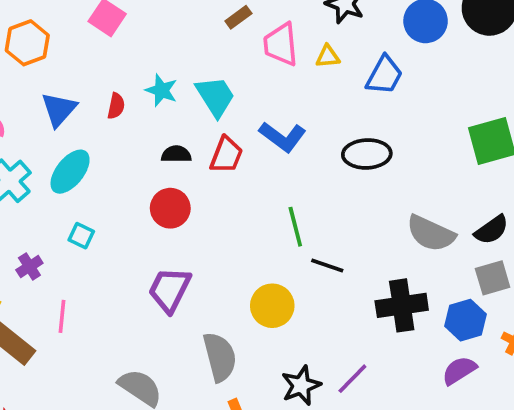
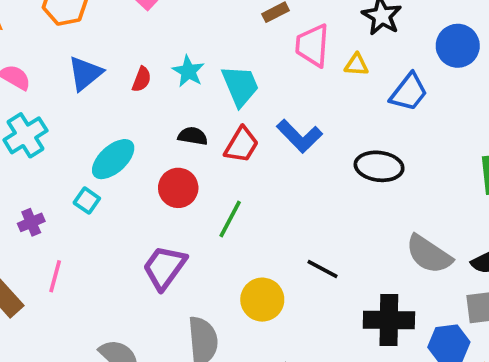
cyan ellipse: (70, 172) -> (113, 159), moved
green line: (295, 227) -> (230, 219), moved, turned 33

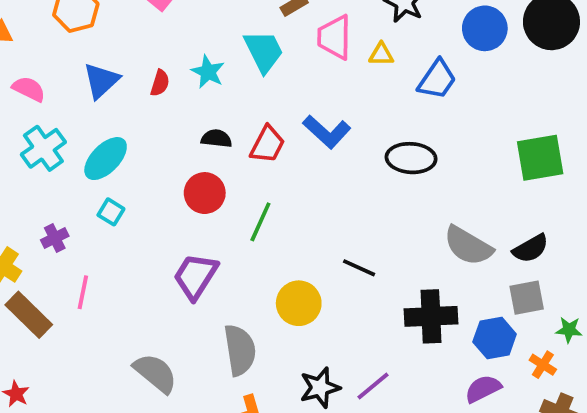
cyan trapezoid: (240, 86) -> (264, 51), moved
cyan ellipse: (113, 159) -> (106, 159), moved

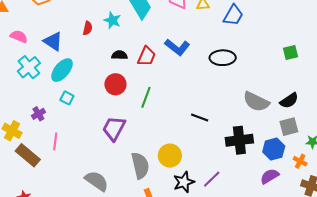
blue triangle: (101, 81) -> (53, 41), moved, turned -40
green square: (540, 158) -> (291, 52), size x0.6
yellow circle: (299, 303) -> (170, 156), moved

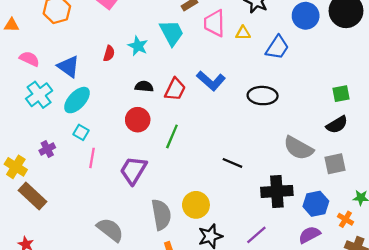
black semicircle: (289, 101) -> (337, 125), moved
gray square: (289, 127) -> (335, 164), moved
pink line: (55, 141) -> (92, 158), moved
purple line: (212, 179) -> (256, 235), moved

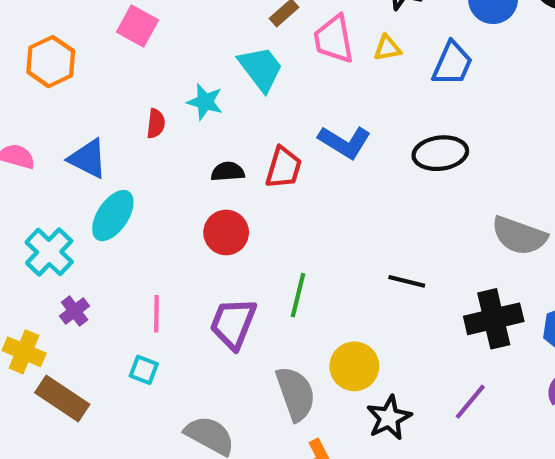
cyan cross: (39, 95) -> (49, 252), moved
cyan square: (81, 132) -> (144, 370), moved
green line: (172, 136) -> (298, 295), moved

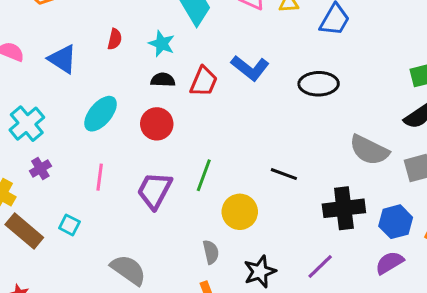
cyan star: (205, 102) -> (162, 44), moved
cyan ellipse: (113, 216) -> (101, 114), moved
yellow circle: (354, 366) -> (240, 212), moved
cyan square: (144, 370) -> (69, 225), moved
gray semicircle: (296, 394) -> (211, 252), moved, size x0.6

